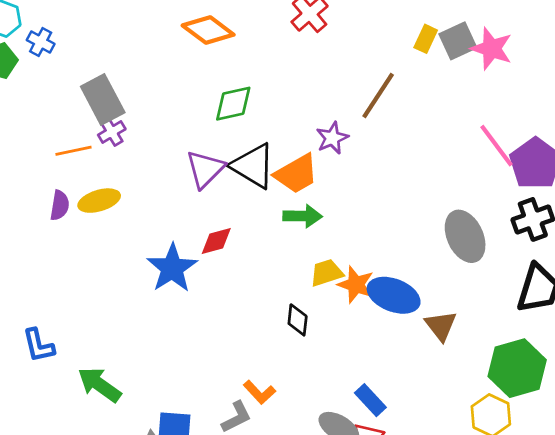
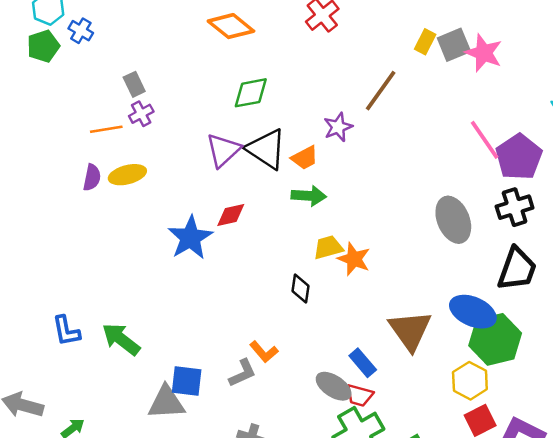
gray rectangle: (103, 99) -> (134, 84), size x0.6
orange trapezoid: (296, 174) -> (305, 158), size x0.7
blue ellipse: (394, 295) -> (473, 312), moved
brown triangle: (441, 326) -> (410, 330), moved, size x1.5
blue L-shape: (38, 345) -> (66, 331), moved

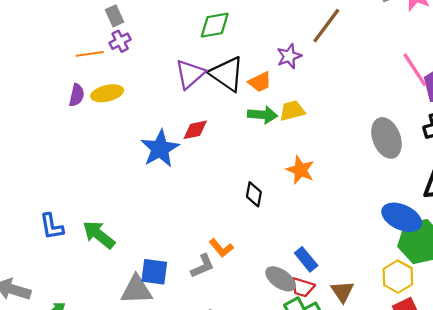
yellow trapezoid: (328, 247) -> (292, 111), moved
brown triangle: (410, 330) -> (342, 292), moved, size x0.6

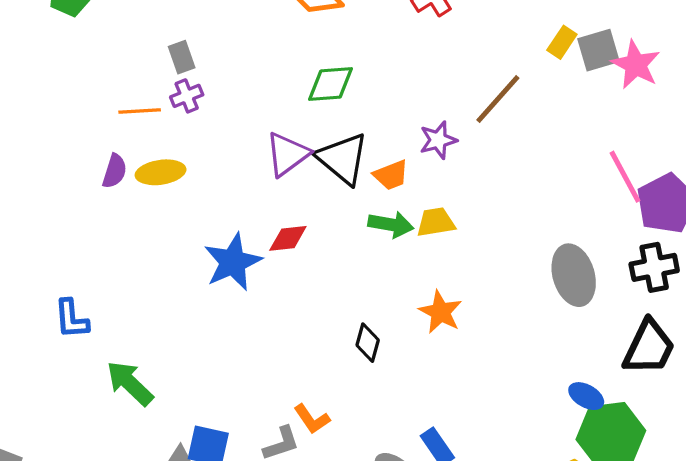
blue ellipse: (402, 217) -> (586, 396), size x0.6
blue L-shape: (52, 226) -> (71, 319), moved

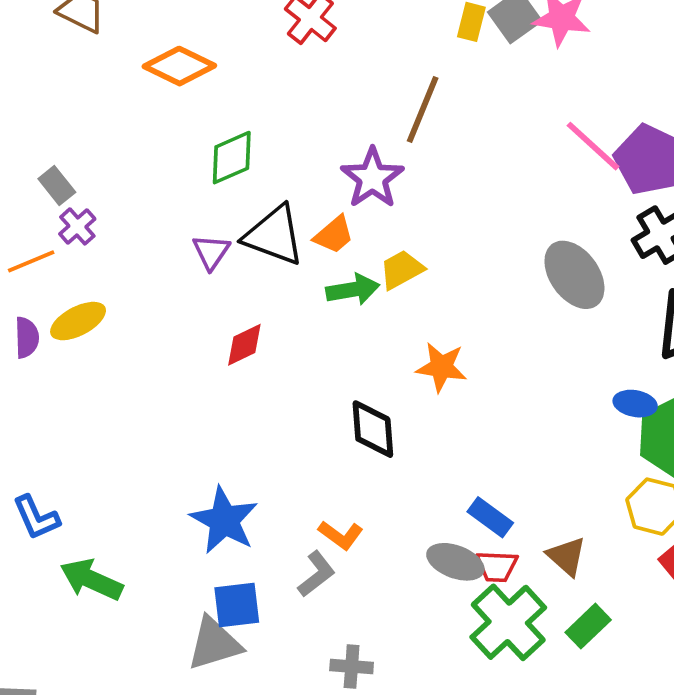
purple star: (438, 140) -> (372, 178), size x1.4
purple triangle: (287, 154) -> (211, 252), size x0.7
blue star: (233, 262) -> (224, 520), moved
black diamond: (368, 343) -> (373, 429), size x1.4
green arrow: (130, 383) -> (91, 580), moved

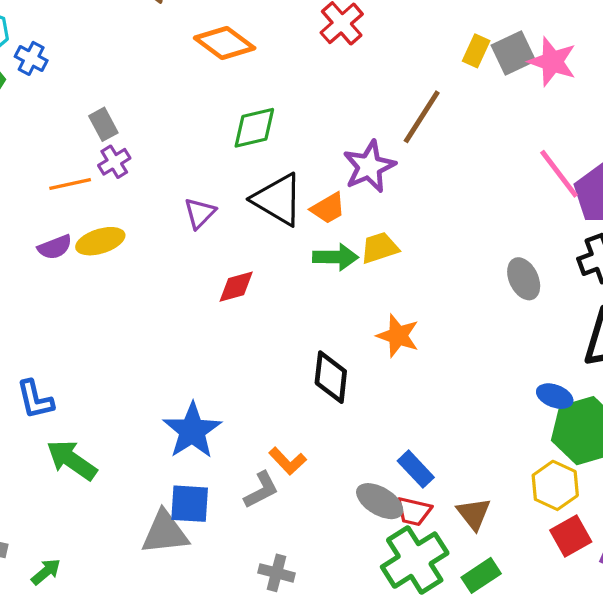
purple triangle: (211, 252) -> (200, 213), moved
gray ellipse: (574, 275) -> (524, 279), size x0.7
purple semicircle: (27, 338) -> (55, 247), turned 60

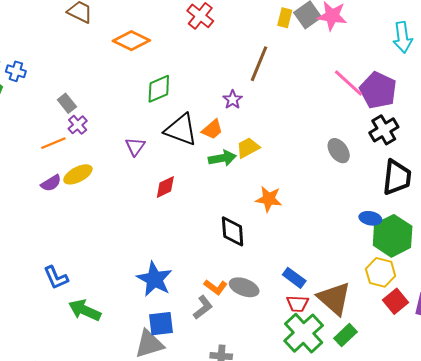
purple star: (369, 167) -> (233, 100), size x0.6
gray ellipse: (380, 501) -> (244, 287), moved
brown triangle: (474, 514) -> (334, 298), size x1.6

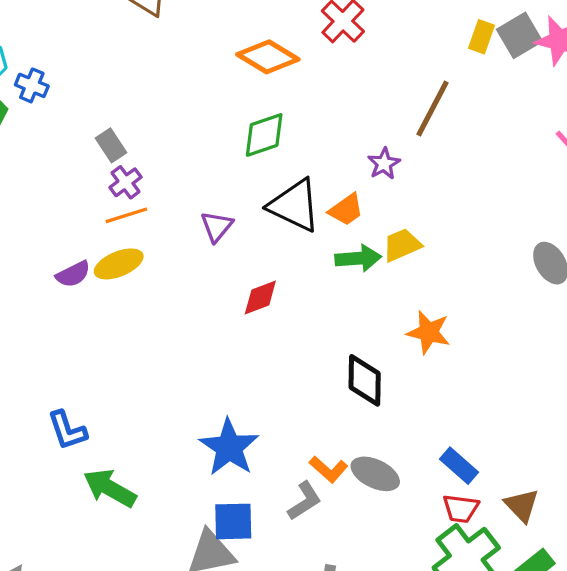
orange diamond: (131, 41) -> (268, 57), moved
orange line: (53, 143) -> (126, 215), moved
brown triangle: (334, 298) -> (522, 505), size x0.6

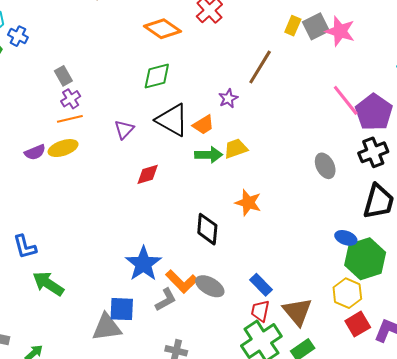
blue star: (229, 447) -> (143, 264), moved
orange L-shape: (329, 469) -> (182, 281), size x1.4
brown triangle: (522, 505) -> (297, 312), size x1.4
red trapezoid: (461, 509) -> (260, 311), turned 90

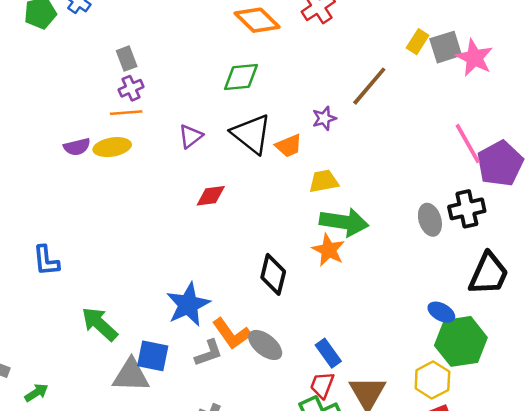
black cross: (373, 152) -> (467, 209), moved
green arrow: (209, 155) -> (344, 222), moved, size x1.4
green arrow: (48, 284) -> (100, 324), moved

